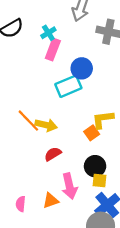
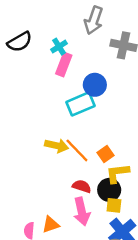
yellow L-shape: (103, 119) -> (118, 173), moved
orange line: (28, 121) -> (77, 150), moved
red semicircle: (53, 154) -> (82, 186), moved, turned 49
orange triangle: (51, 201) -> (51, 225), moved

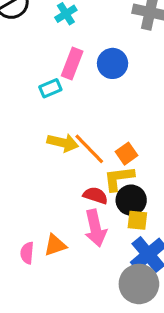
pink rectangle: (64, 64) -> (72, 63), moved
cyan rectangle: (81, 104) -> (50, 88), moved, size x0.6
yellow L-shape: (118, 173) -> (119, 178), moved

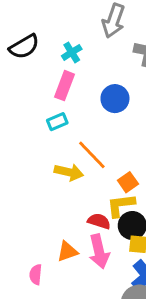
pink rectangle: (72, 63) -> (64, 86), moved
orange line: (89, 149) -> (92, 155), moved
orange triangle: (55, 245) -> (67, 251), moved

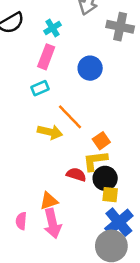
pink arrow: (99, 251) -> (52, 223), moved

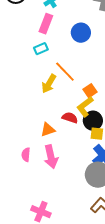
yellow arrow: (50, 132) -> (49, 84), turned 108
yellow L-shape: (95, 161) -> (85, 107), turned -30
orange triangle: (49, 201) -> (48, 130), moved

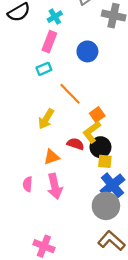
yellow arrow: (49, 84) -> (46, 119), moved

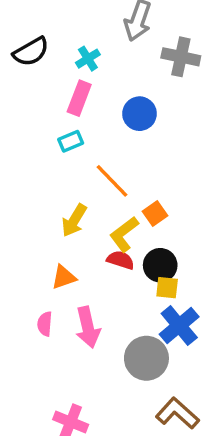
yellow L-shape: (92, 132) -> (124, 234), moved
orange triangle: (52, 157) -> (64, 277), moved
gray circle: (106, 206) -> (146, 358), moved

